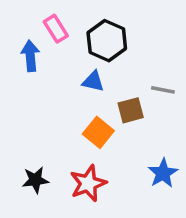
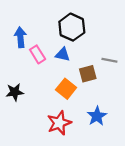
pink rectangle: (56, 29) -> (38, 54), moved
blue star: (163, 173) -> (97, 116), moved
black star: (35, 180) -> (15, 92), moved

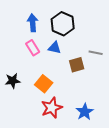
blue arrow: (20, 37) -> (33, 23), moved
orange square: (66, 89) -> (44, 84), moved
blue star: (97, 116) -> (85, 112), moved

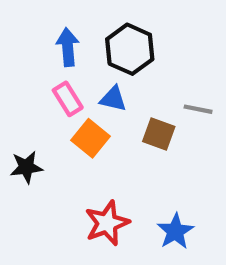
brown square: (77, 65) -> (159, 134), turned 35
orange square: (44, 84) -> (90, 138), moved

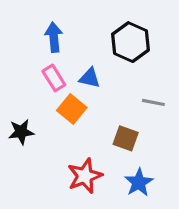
black hexagon: (130, 49) -> (131, 42), moved
gray line: (198, 109) -> (153, 102), moved
brown square: (159, 134) -> (126, 138), moved

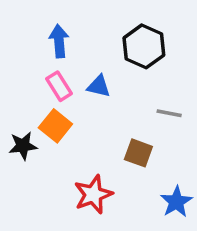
orange square: (72, 109) -> (55, 126), moved
blue star: (139, 182) -> (176, 202), moved

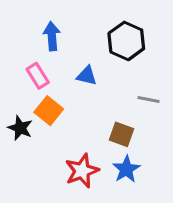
pink rectangle: (59, 86) -> (38, 76), moved
black star: (23, 146) -> (20, 128), turned 30
blue star: (176, 202) -> (126, 169), moved

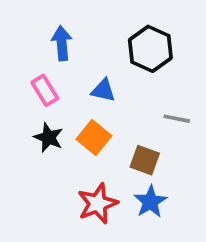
orange square: (49, 111) -> (94, 138), moved
black star: (20, 128) -> (49, 138), moved

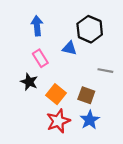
pink rectangle: (45, 90) -> (40, 58), moved
blue triangle: (103, 90) -> (69, 48), moved
orange square: (94, 138) -> (56, 94), moved

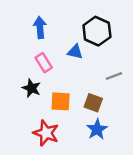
gray line: (105, 71) -> (114, 76), turned -32
orange square: (56, 94) -> (61, 101), turned -36
red star: (58, 121) -> (46, 133), moved, turned -30

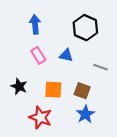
blue triangle: (75, 52) -> (66, 55), moved
gray line: (114, 76) -> (100, 67), turned 40
black star: (31, 88) -> (19, 86), moved

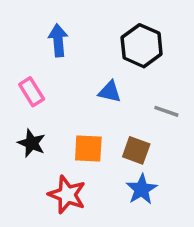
pink rectangle: (38, 55) -> (32, 92), moved

